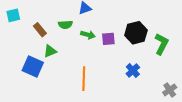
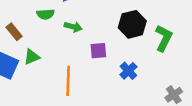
brown rectangle: (40, 30) -> (14, 32), moved
purple square: (108, 39) -> (98, 51), moved
green triangle: (50, 51) -> (32, 57), moved

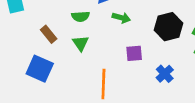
green arrow: (73, 27) -> (121, 18), moved
green triangle: (32, 57) -> (81, 43), moved, turned -42

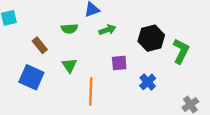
green arrow: (121, 18) -> (107, 30), turned -35
green triangle: (81, 43) -> (69, 65), moved

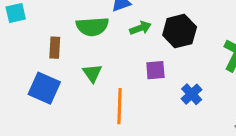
green semicircle: (69, 29) -> (92, 27), size x1.5
black hexagon: (151, 38) -> (180, 31), moved
brown rectangle: (40, 45) -> (55, 48), turned 42

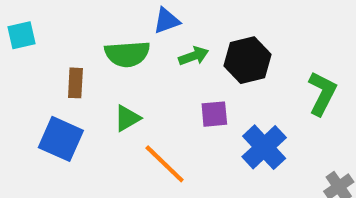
green triangle: (92, 73) -> (127, 118), turned 35
blue cross: (192, 94) -> (264, 147), size x1.5
orange line: (119, 106) -> (165, 164), turned -48

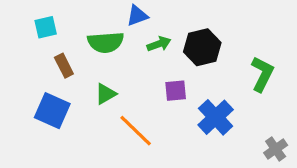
cyan square: (21, 35) -> (46, 27), moved
brown rectangle: (75, 83) -> (64, 66), turned -30

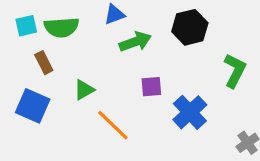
green semicircle: (106, 42) -> (62, 27), moved
green arrow: (159, 44) -> (135, 42), size x1.4
black hexagon: (202, 47) -> (190, 27), moved

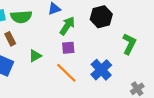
green arrow: (135, 42) -> (67, 26), turned -36
purple square: (151, 87) -> (68, 48), moved
orange line: (113, 125) -> (66, 73), moved

